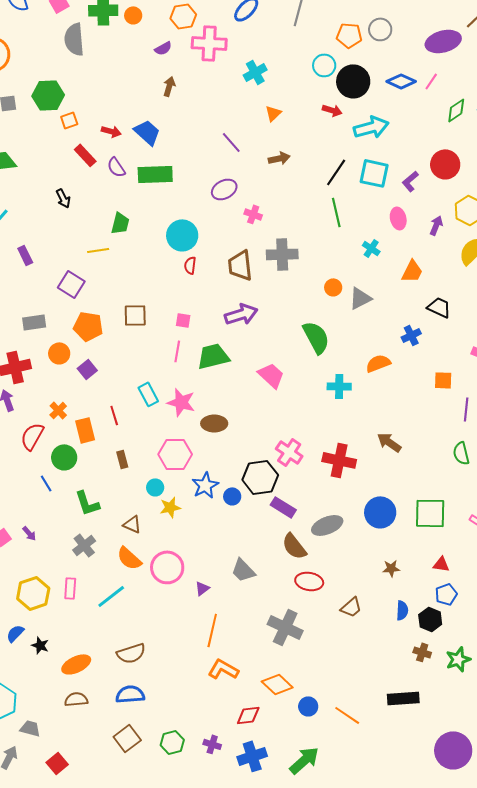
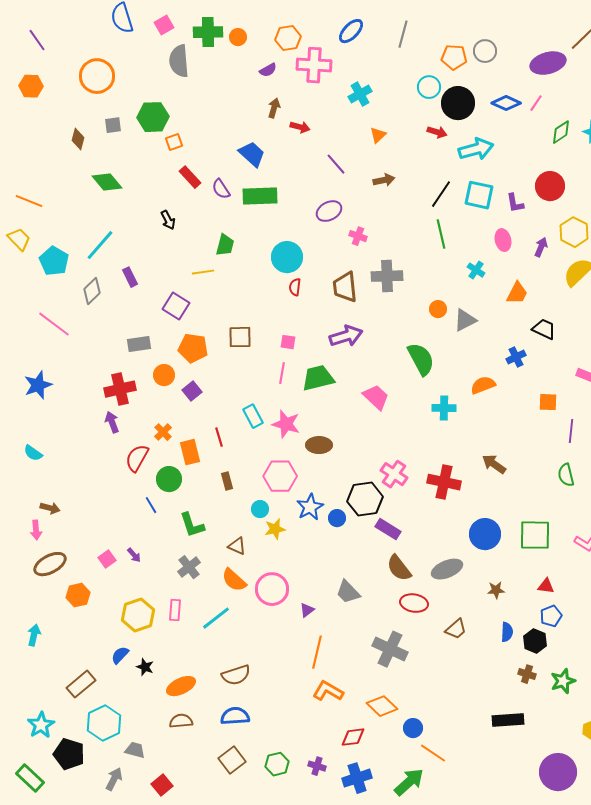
red arrow: (111, 131) -> (300, 127), moved
purple L-shape: (410, 181) -> (515, 203), turned -60
gray ellipse: (327, 525) -> (447, 569), moved
orange line: (347, 715) -> (433, 753), moved

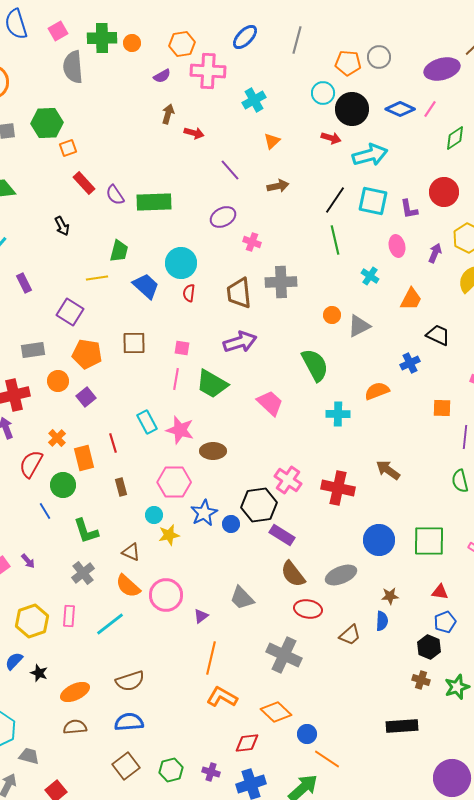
blue trapezoid: (252, 154) -> (146, 286), moved
green trapezoid: (318, 378) -> (212, 384), turned -136
blue semicircle: (507, 632) -> (382, 621), moved

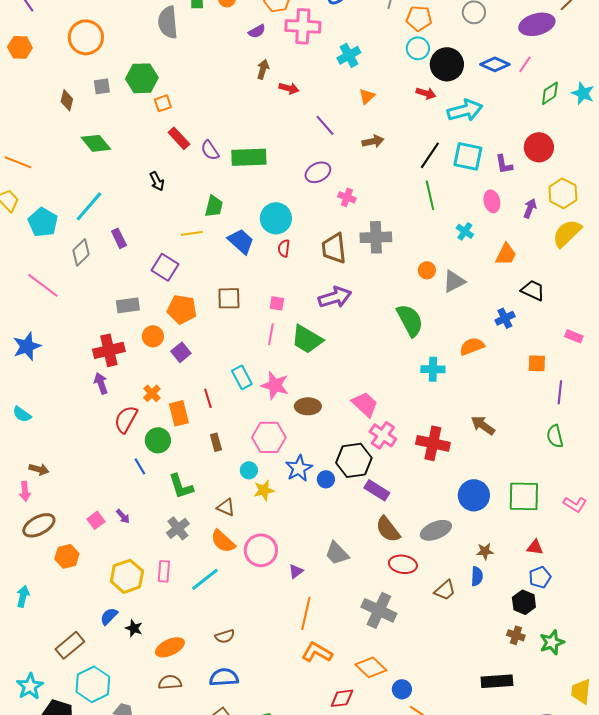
orange pentagon: (348, 63) -> (419, 18), moved
pink trapezoid: (270, 403) -> (365, 404), moved
brown semicircle: (130, 681) -> (225, 636), size x0.7

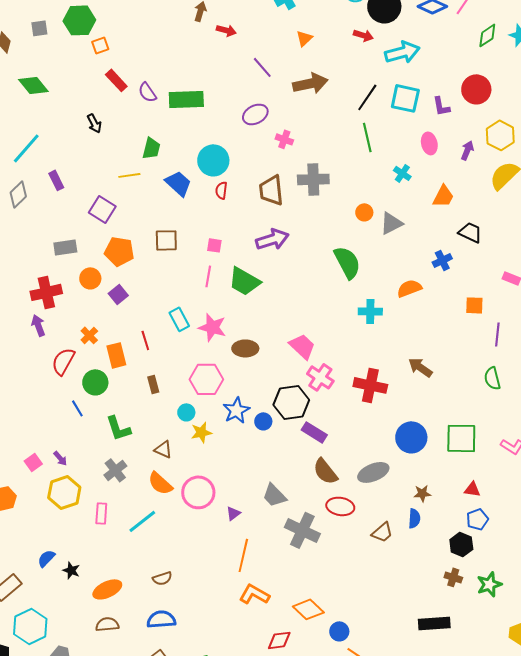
brown arrow: (373, 141) -> (310, 83), size x1.6
yellow hexagon: (127, 576) -> (64, 492), moved
gray cross: (379, 610) -> (302, 530), moved

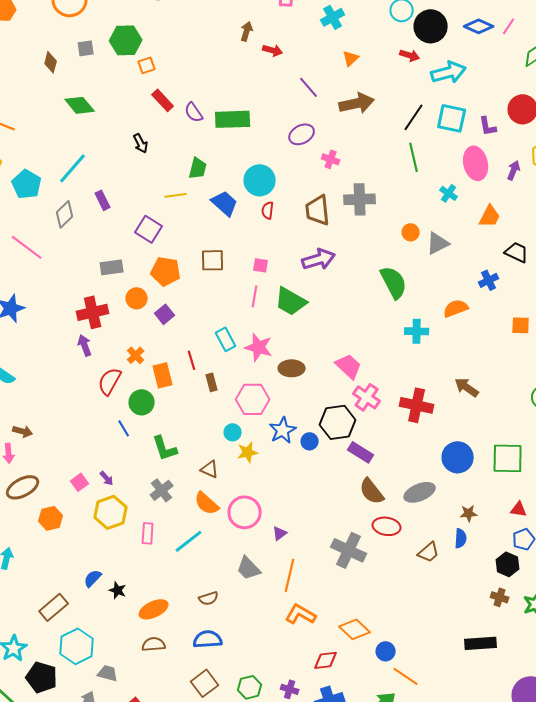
pink ellipse: (429, 143) -> (476, 163), size x1.5
brown rectangle: (153, 384) -> (212, 382), moved
gray trapezoid: (274, 495) -> (249, 568), moved

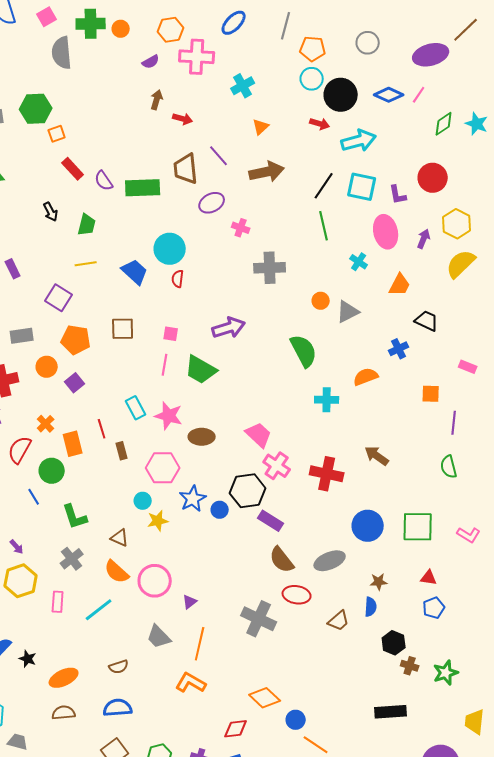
green trapezoid: (198, 168) -> (87, 225), moved
brown trapezoid: (318, 210) -> (186, 169), moved
black hexagon: (508, 564) -> (394, 643), moved
orange L-shape: (301, 614) -> (191, 683), moved

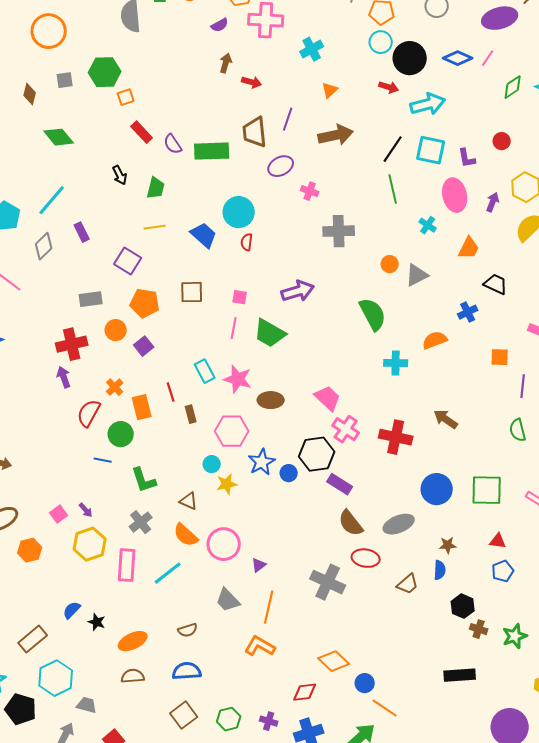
purple line: (219, 156) -> (288, 119), turned 60
red circle: (433, 178) -> (502, 141), size x0.6
blue line: (34, 497) -> (103, 460), turned -48
pink rectangle: (58, 602) -> (127, 565), size x1.5

